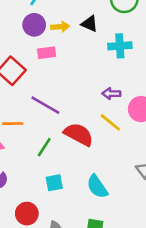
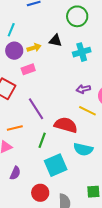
purple line: (45, 105) -> (36, 109), turned 40
cyan square: (54, 183) -> (56, 165), size x1.6
cyan semicircle: (97, 187) -> (83, 149), moved, turned -30

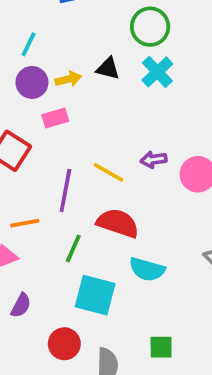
cyan cross: (82, 52) -> (157, 72), moved, turned -30
purple line: (36, 109) -> (65, 191), turned 40
yellow line: (87, 111) -> (108, 172), moved
cyan square: (56, 165) -> (95, 295), turned 35

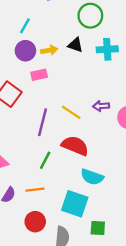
green circle: (150, 27) -> (90, 16), moved
cyan cross: (157, 72) -> (107, 49), turned 36
orange line: (25, 223) -> (35, 190), moved
cyan square: (95, 295) -> (75, 204), moved

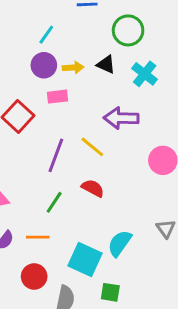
cyan cross: (107, 49) -> (145, 74), turned 36
purple arrow: (101, 106) -> (121, 118), moved, size x1.6
red semicircle: (75, 146) -> (93, 188), size x0.7
cyan semicircle: (92, 177) -> (120, 243), moved, turned 100

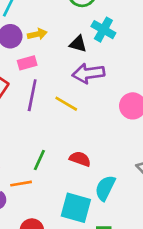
black triangle: (106, 64) -> (78, 44), moved
purple line: (56, 155) -> (32, 95), moved
red semicircle: (93, 188) -> (80, 159), moved
orange line: (38, 237) -> (21, 184), moved

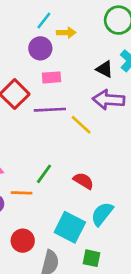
yellow arrow: (37, 34) -> (66, 33), moved
purple line: (32, 95) -> (50, 110), turned 64

